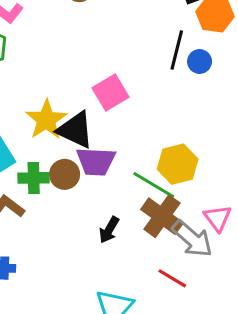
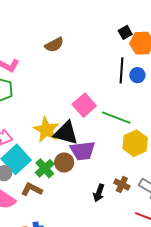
green cross: (34, 178) -> (45, 168), turned -30
green line: (154, 185) -> (116, 118), moved
brown cross: (162, 216) -> (122, 185), moved, size x0.6

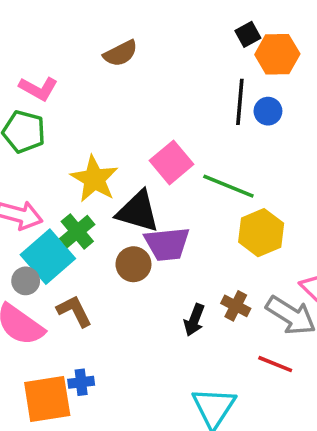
yellow star: (46, 130) -> (94, 179), moved
green cross: (45, 168) -> (77, 231), moved
brown L-shape: (32, 189) -> (74, 311), turned 35

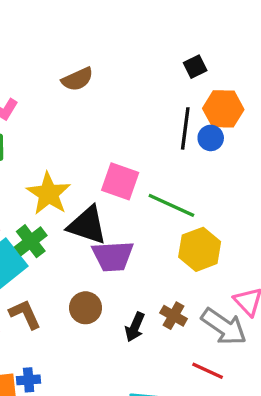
orange hexagon: (277, 54) -> (223, 109), moved
pink square: (172, 162) -> (120, 181), turned -33
brown circle: (133, 264) -> (86, 308), moved

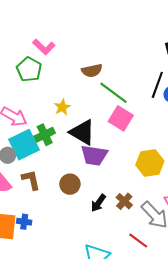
brown semicircle: (77, 79) -> (92, 71), moved
pink square: (120, 181) -> (121, 118), moved
yellow star: (48, 194) -> (62, 107), size x0.6
green line: (171, 205) -> (113, 93), moved

